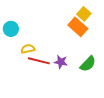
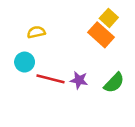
cyan circle: (11, 29) -> (25, 62), moved
yellow semicircle: (28, 49) -> (36, 32), moved

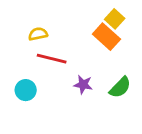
cyan circle: (25, 62) -> (26, 90), moved
red line: (50, 79) -> (52, 59), moved

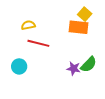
orange rectangle: (106, 37) -> (79, 27), turned -36
purple star: (83, 85) -> (74, 68), moved

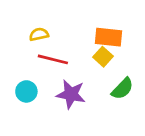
yellow square: (85, 14) -> (103, 57), moved
purple star: (74, 68) -> (71, 94), moved, size x1.5

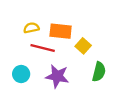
orange rectangle: (109, 37) -> (61, 31), moved
green semicircle: (122, 89) -> (99, 72), turned -30

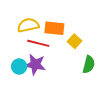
yellow semicircle: (31, 28) -> (28, 25), size x1.5
purple star: (57, 76) -> (35, 64), moved

